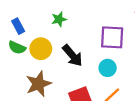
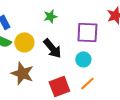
green star: (59, 19) -> (50, 16), moved
brown star: (39, 84) -> (22, 73), turned -30

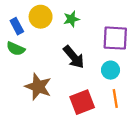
yellow circle: (24, 42) -> (41, 17), moved
orange line: (87, 83) -> (115, 99), turned -56

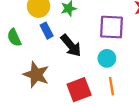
blue rectangle: (17, 26) -> (47, 31), moved
green semicircle: (16, 49) -> (14, 37), turned 42

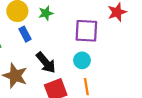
black arrow: (71, 46) -> (46, 63), moved

